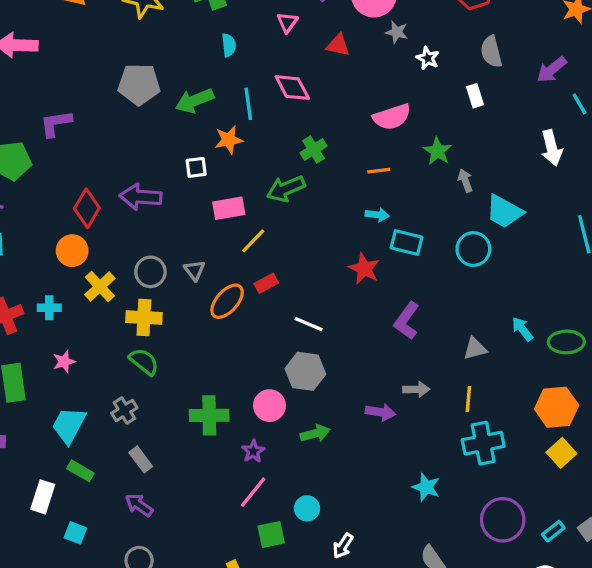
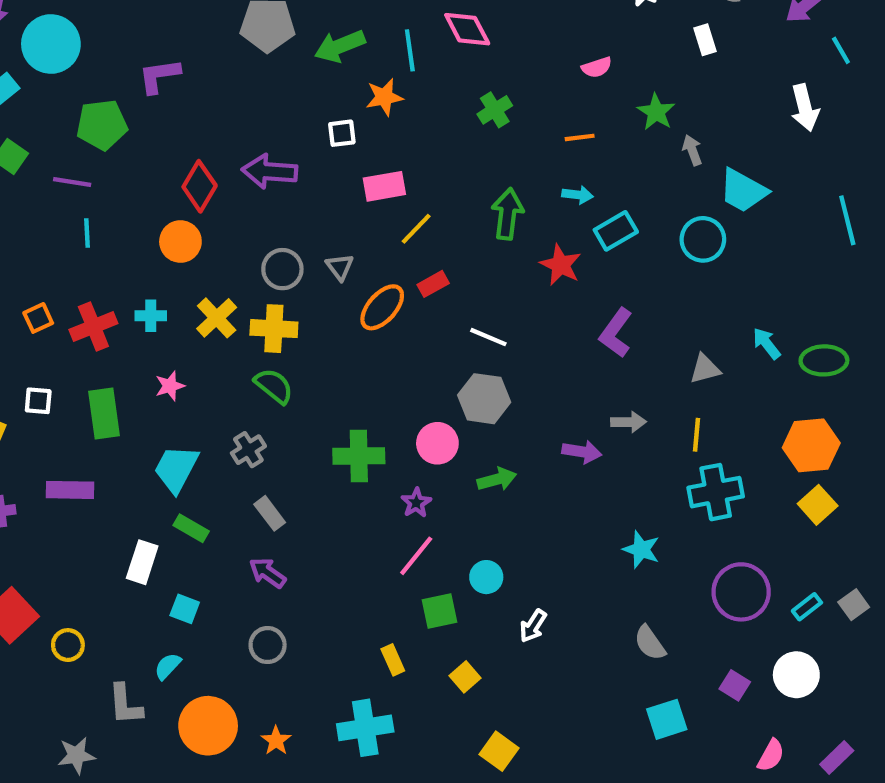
pink semicircle: (392, 117) -> (597, 67), size x0.6
green arrow: (286, 189) -> (508, 214), moved, turned 120
cyan rectangle: (407, 242) -> (616, 231), turned -44
yellow cross: (100, 287) -> (217, 318), moved

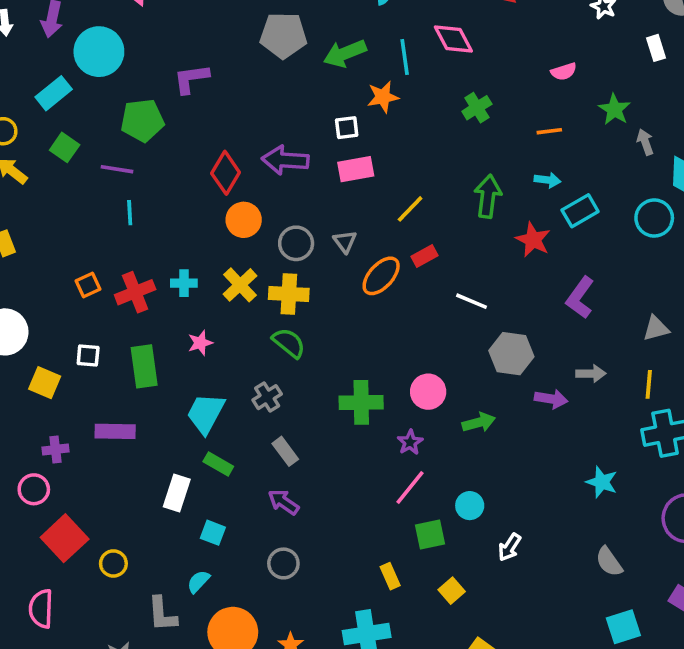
pink rectangle: (384, 186) -> (356, 169), moved
orange circle: (180, 242) -> (244, 220), moved
gray hexagon: (484, 399) -> (511, 354), moved

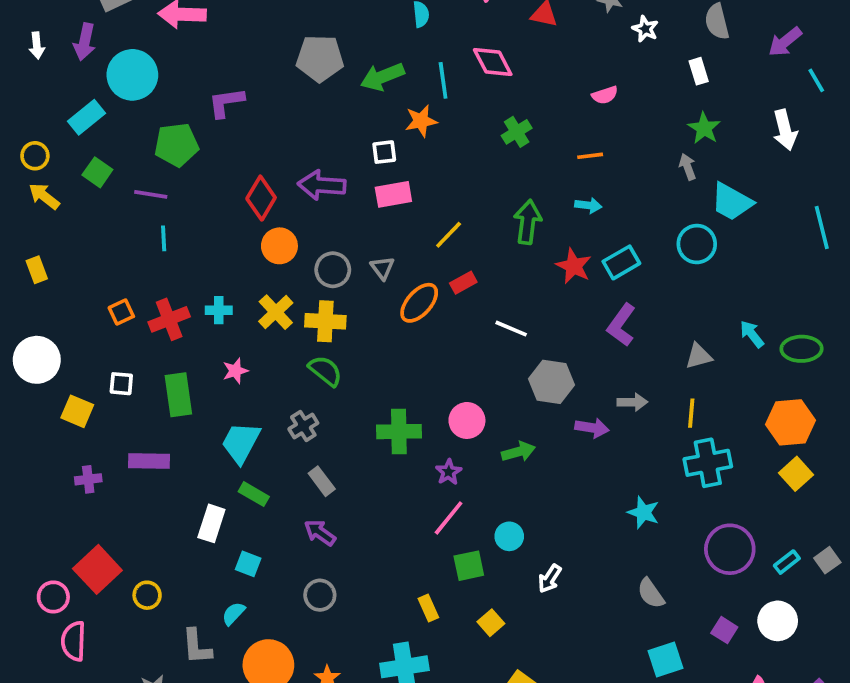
green star: (614, 109) -> (704, 128), moved
cyan rectangle: (580, 211) -> (621, 262), moved
pink circle: (34, 489) -> (53, 597), moved

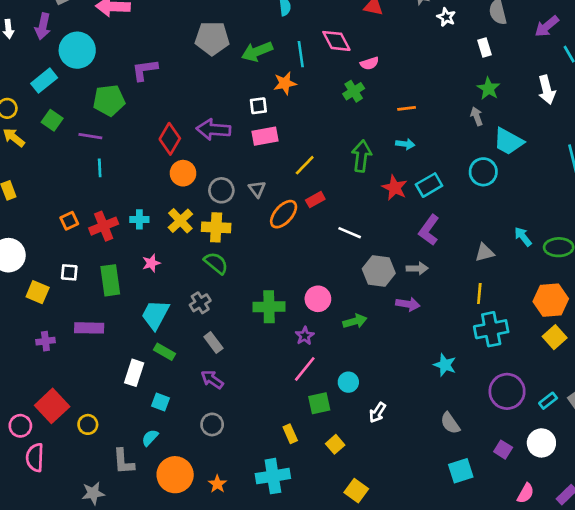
pink semicircle: (605, 95) -> (370, 63), moved
gray arrow: (632, 402) -> (417, 268), moved

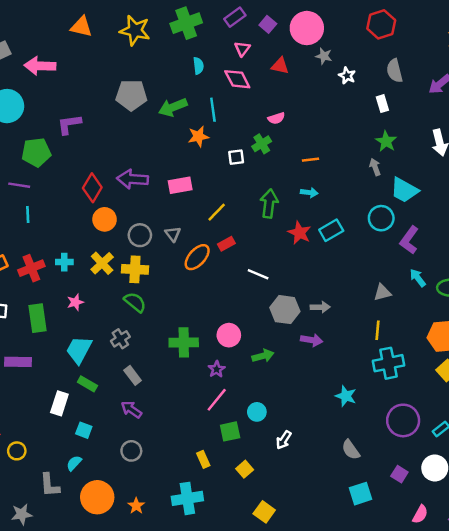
pink diamond: (336, 41) -> (237, 79), moved
white square: (258, 106) -> (236, 157), moved
purple L-shape: (429, 230) -> (409, 240), moved

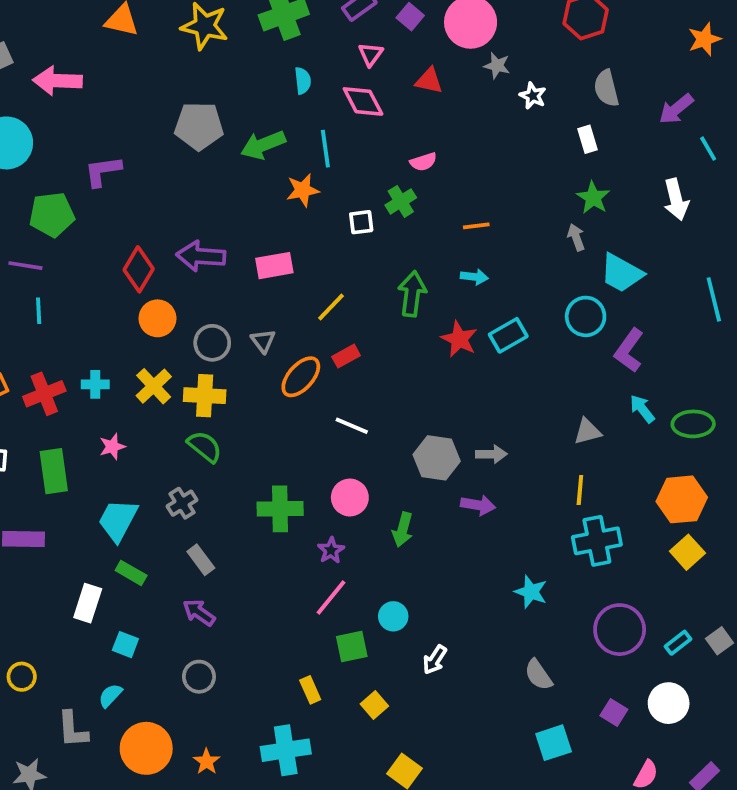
white line: (258, 274) -> (352, 426), moved
green arrow: (263, 356) -> (403, 530), turned 120

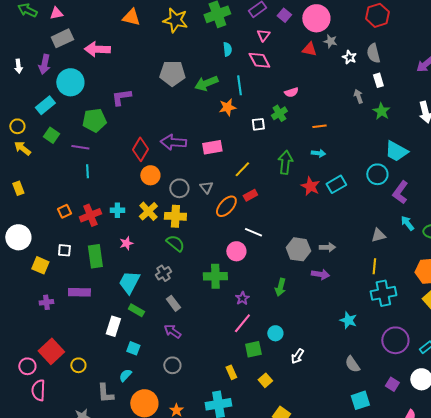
red triangle: (429, 81) -> (309, 49), moved
gray semicircle: (606, 88) -> (373, 53), moved
gray arrow: (576, 237) -> (358, 96), moved
pink circle: (350, 498) -> (236, 251), moved

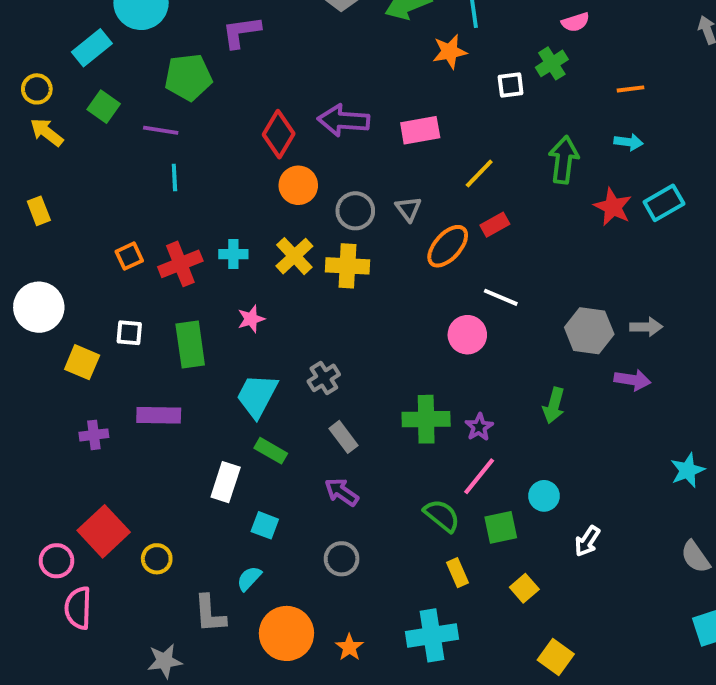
green semicircle: (175, 243) -> (442, 516), moved
green cross: (215, 276) -> (426, 419), moved
cyan star: (348, 320) -> (688, 470), turned 30

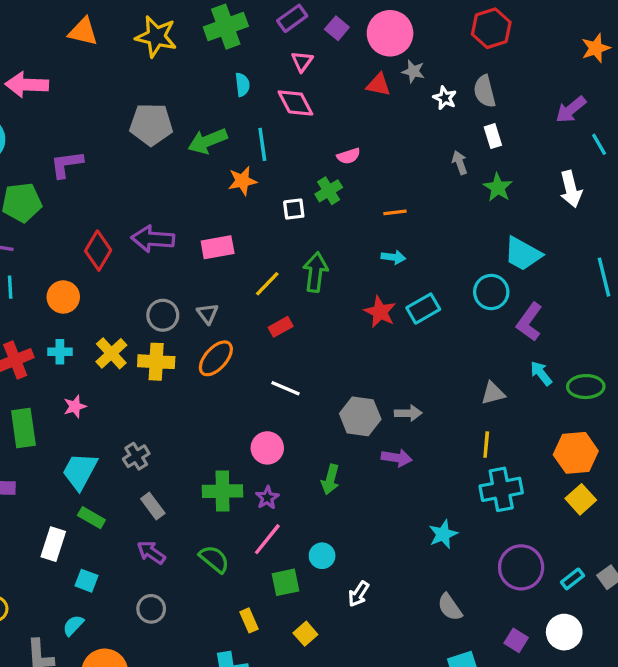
green arrow: (564, 160) -> (315, 272), moved
orange circle: (298, 185) -> (63, 297), moved
orange ellipse: (448, 246) -> (216, 358), moved
pink circle: (467, 335) -> (267, 448), moved
green semicircle: (442, 516) -> (214, 559), moved

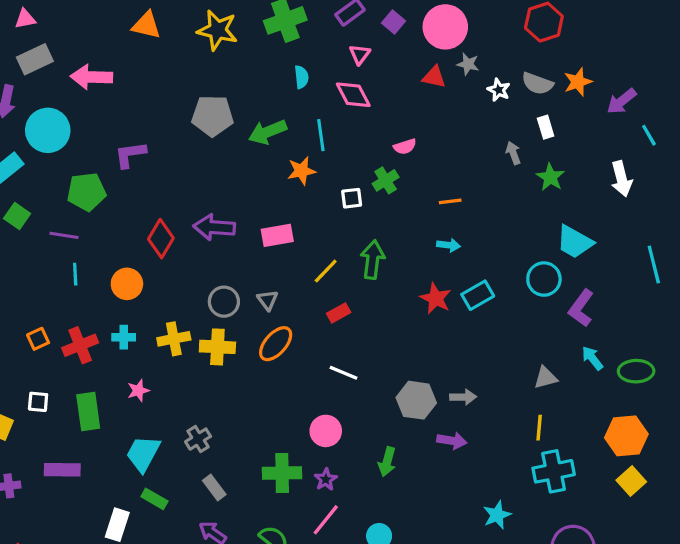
orange star: (596, 48) -> (578, 82), moved
gray semicircle: (485, 91) -> (537, 83), turned -56
yellow cross: (111, 353) -> (174, 339), turned 32

